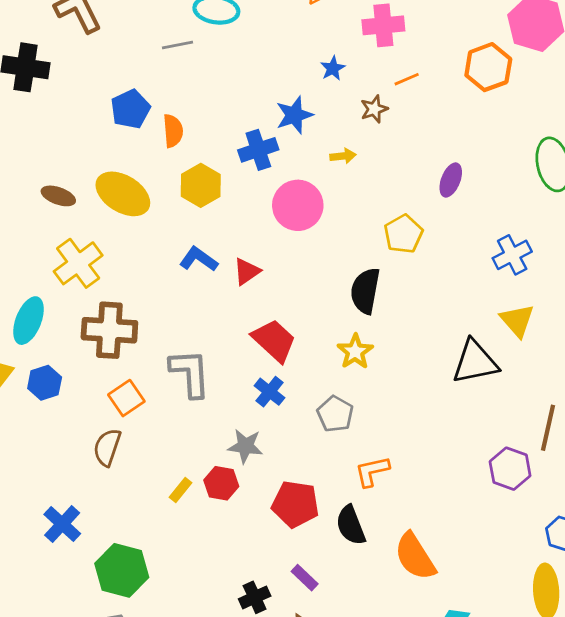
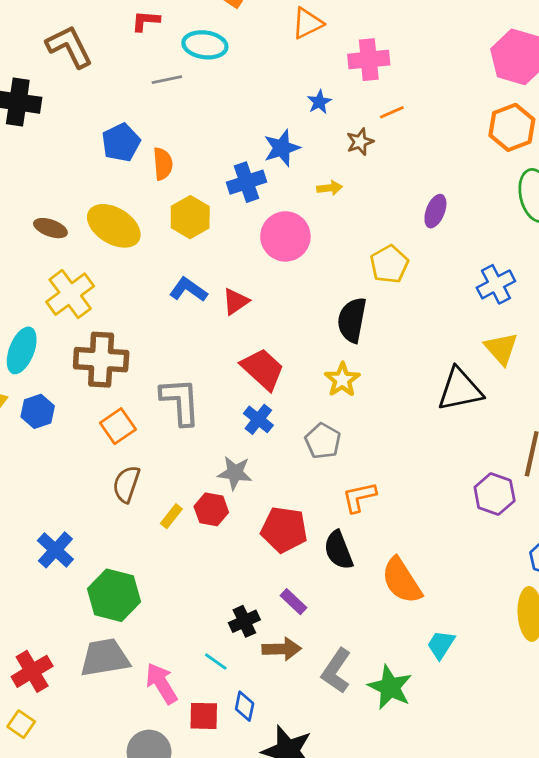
orange hexagon: (488, 67) -> (512, 127), moved
brown semicircle: (107, 447) -> (126, 484), moved

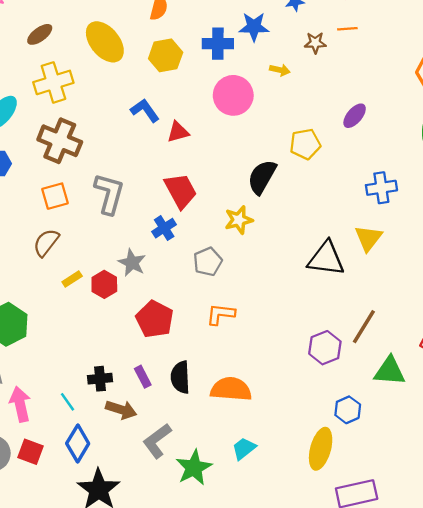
brown ellipse: (50, 228) -> (40, 34), moved, turned -75
black semicircle: (338, 550) -> (180, 377), moved
orange semicircle: (402, 581) -> (231, 389), turned 108
blue diamond: (245, 706) -> (78, 444), size x1.5
red square: (204, 716) -> (31, 452), moved

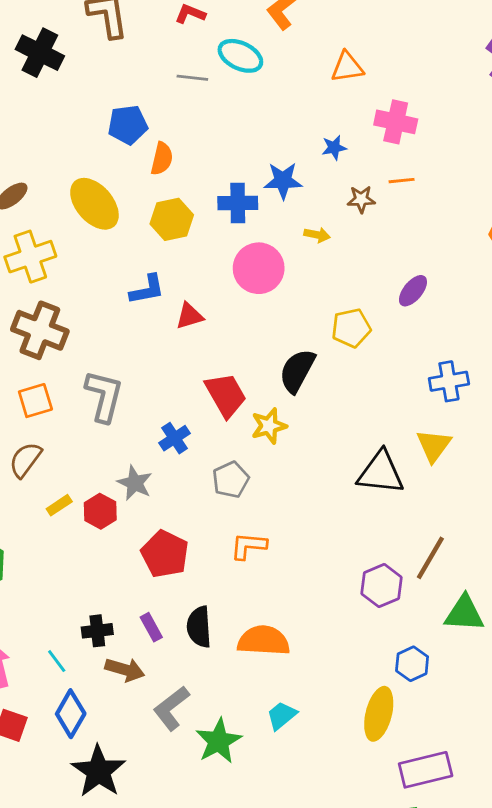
blue L-shape: (145, 110) -> (147, 290), turned 116
red trapezoid: (181, 191) -> (226, 395), moved

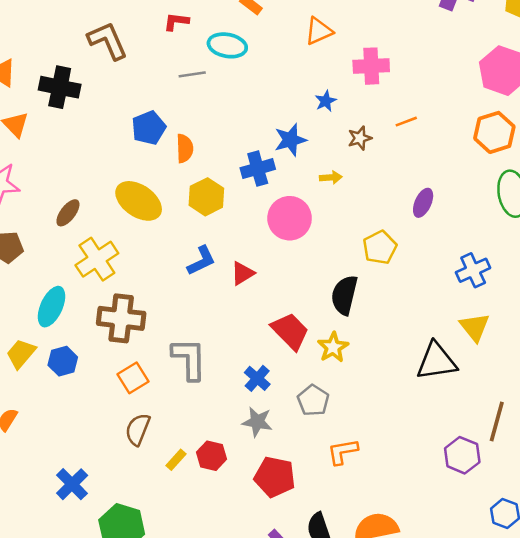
orange line: (402, 181) -> (406, 122), moved
gray star: (135, 483) -> (257, 422), moved

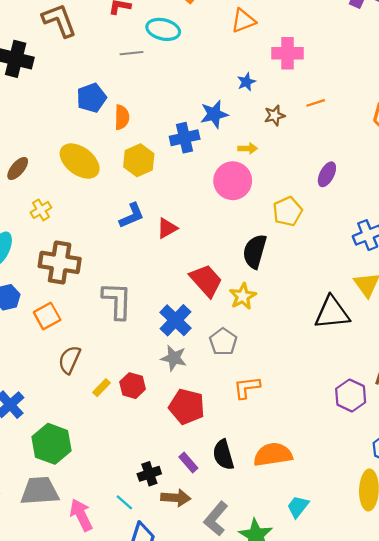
pink circle: (290, 218) -> (233, 181), moved
yellow cross: (97, 259) -> (41, 210), size x0.6
orange square: (133, 378) -> (47, 316), moved
blue cross: (257, 378) -> (175, 320), size x1.4

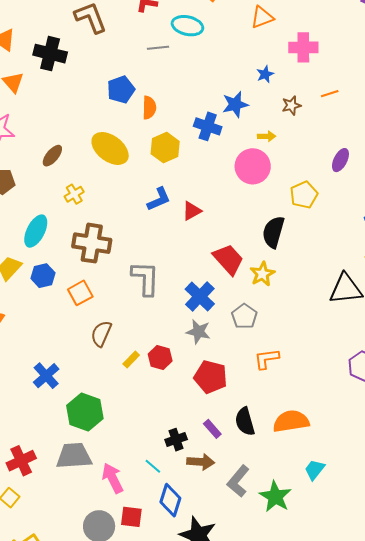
blue cross: (185, 138) -> (208, 126), turned 32

